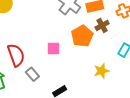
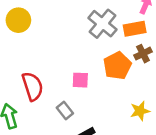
gray rectangle: (32, 74) -> (65, 110), moved

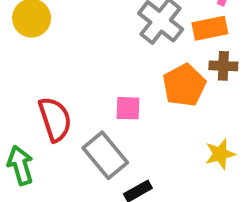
brown cross: (143, 54) -> (223, 66), turned 30
gray rectangle: (65, 110) -> (105, 155), size x1.6

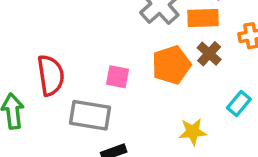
brown cross: (223, 66) -> (209, 54), turned 30
gray rectangle: (105, 155) -> (90, 115), turned -51

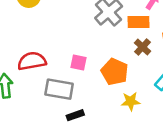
orange pentagon: (171, 65) -> (115, 72), moved, turned -30
red semicircle: (51, 75) -> (32, 61), turned -92

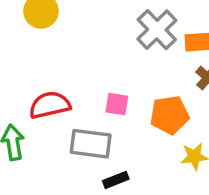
orange pentagon: (115, 72) -> (169, 115), turned -30

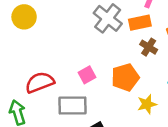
pink square: (117, 104) -> (87, 75), turned -30

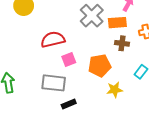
brown cross: (149, 47) -> (122, 43), turned -32
red semicircle: (40, 82) -> (53, 39), moved

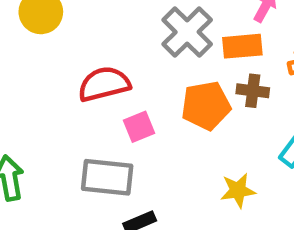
orange pentagon: (100, 66) -> (206, 106), moved

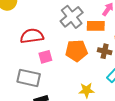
brown cross: (253, 91) -> (105, 51), moved

